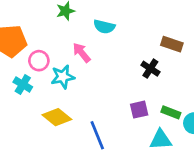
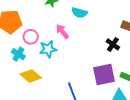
purple square: (139, 110) -> (104, 74), size x1.6
yellow diamond: (57, 117) -> (31, 76), moved

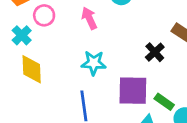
cyan star: (48, 49) -> (94, 63), moved
yellow diamond: (31, 76) -> (32, 69), turned 35

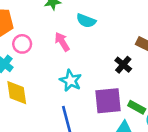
cyan star: (94, 63) -> (71, 81), turned 30

